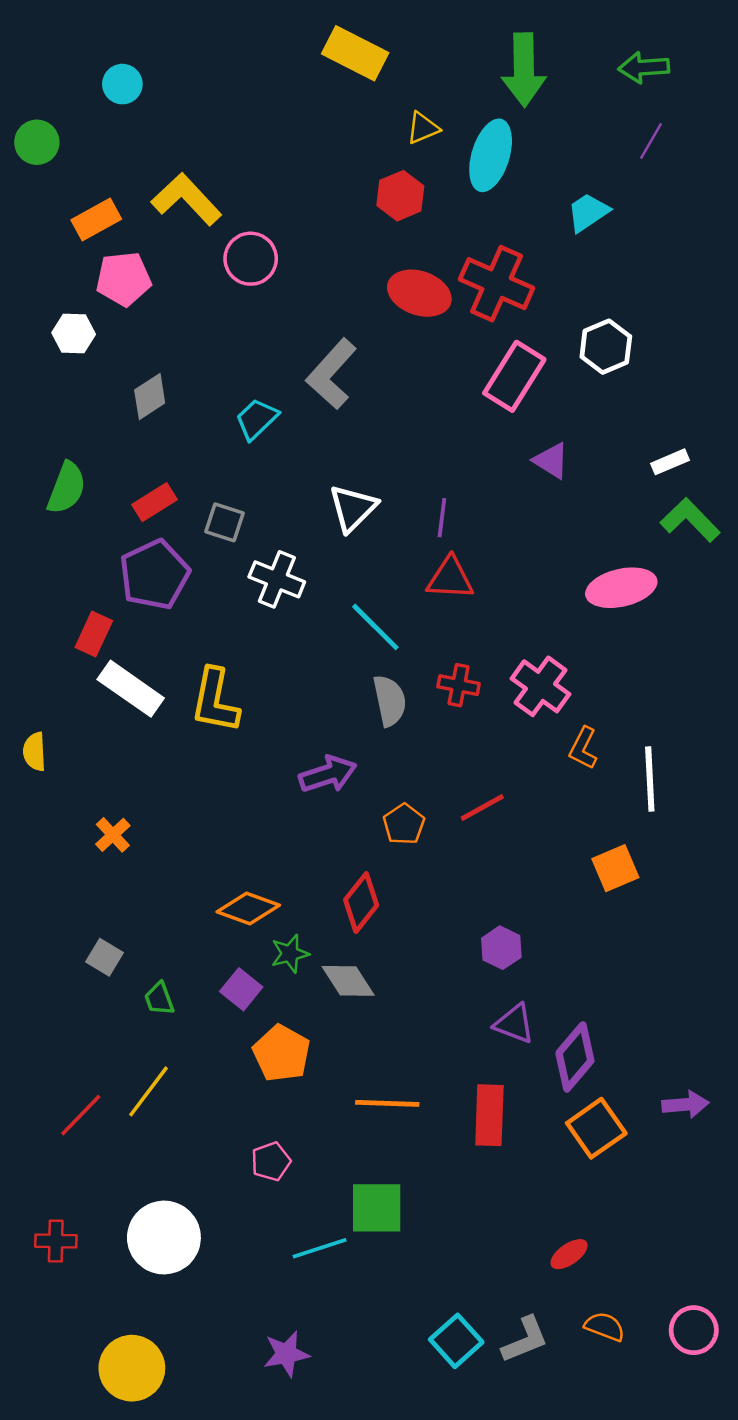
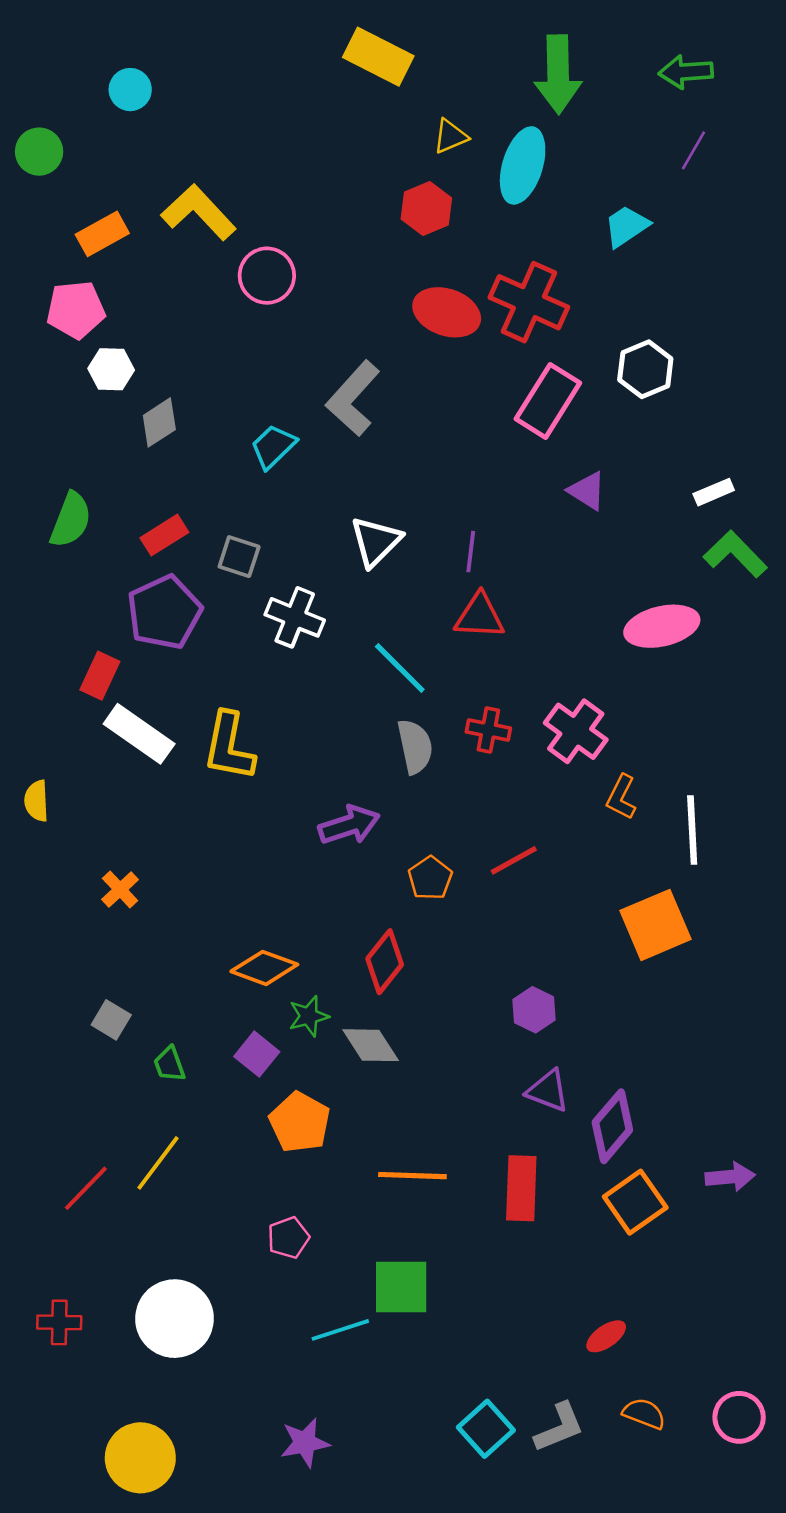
pink pentagon: (124, 279) -> (76, 310), moved
white hexagon: (74, 334) -> (111, 369), moved
orange square: (615, 868) -> (655, 925), size x1.4

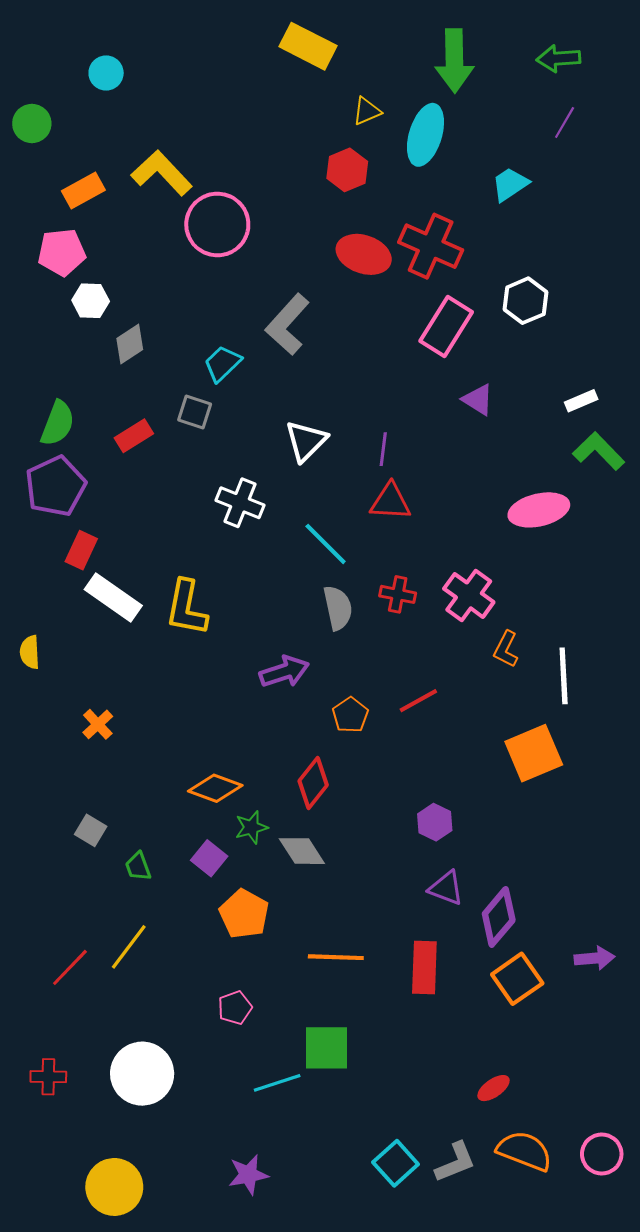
pink circle: (267, 276) -> (217, 224), size x1.4
gray square: (239, 557) -> (195, 412), moved
purple pentagon: (164, 612) -> (56, 486), moved
orange semicircle: (644, 1414) -> (524, 1151), size x1.6

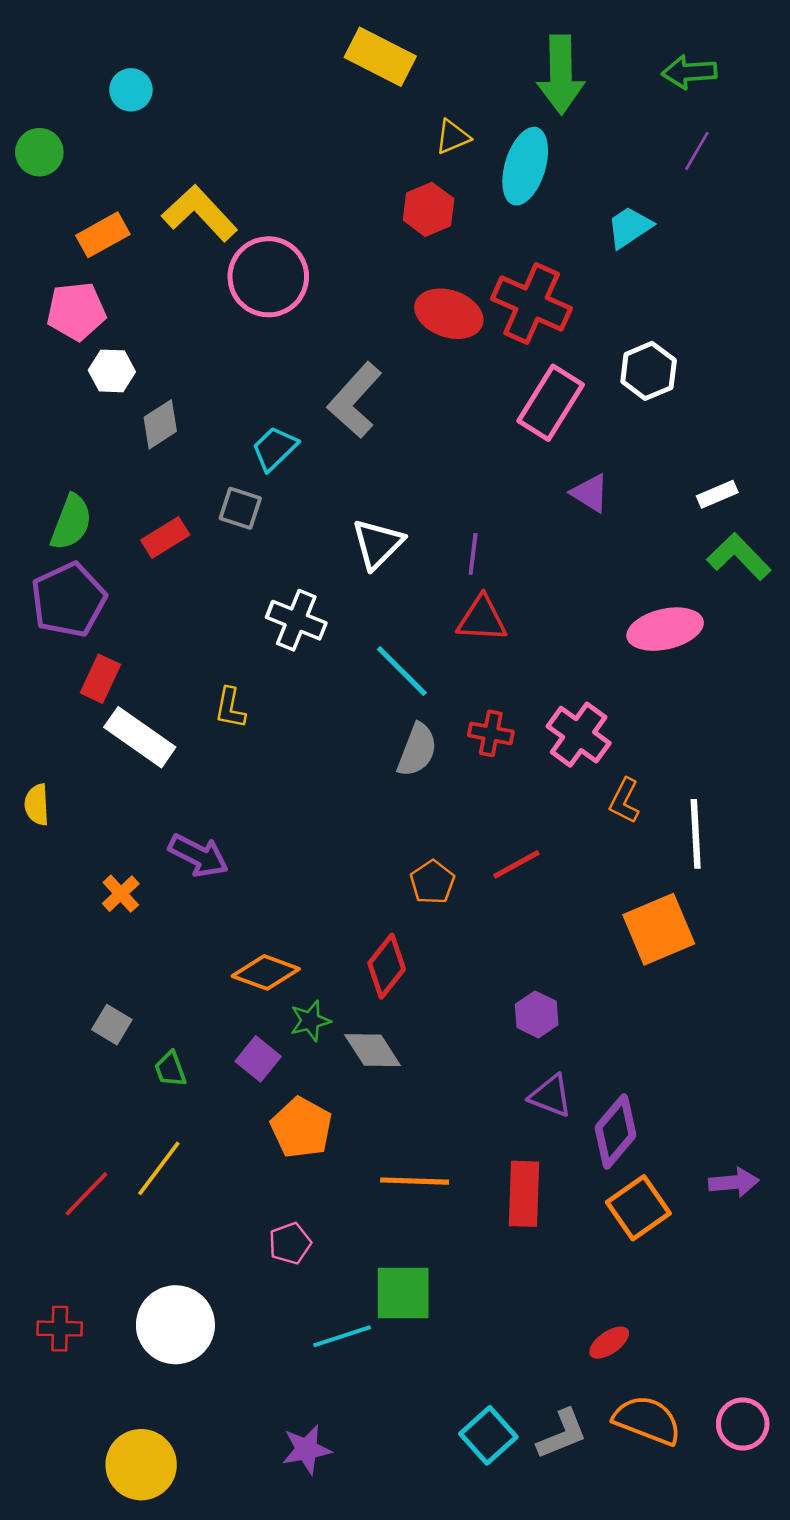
yellow L-shape: (186, 608) -> (230, 708), moved, size x0.6
gray semicircle: (338, 608) -> (417, 750), turned 33
purple arrow: (284, 672) -> (198, 855), moved, turned 45

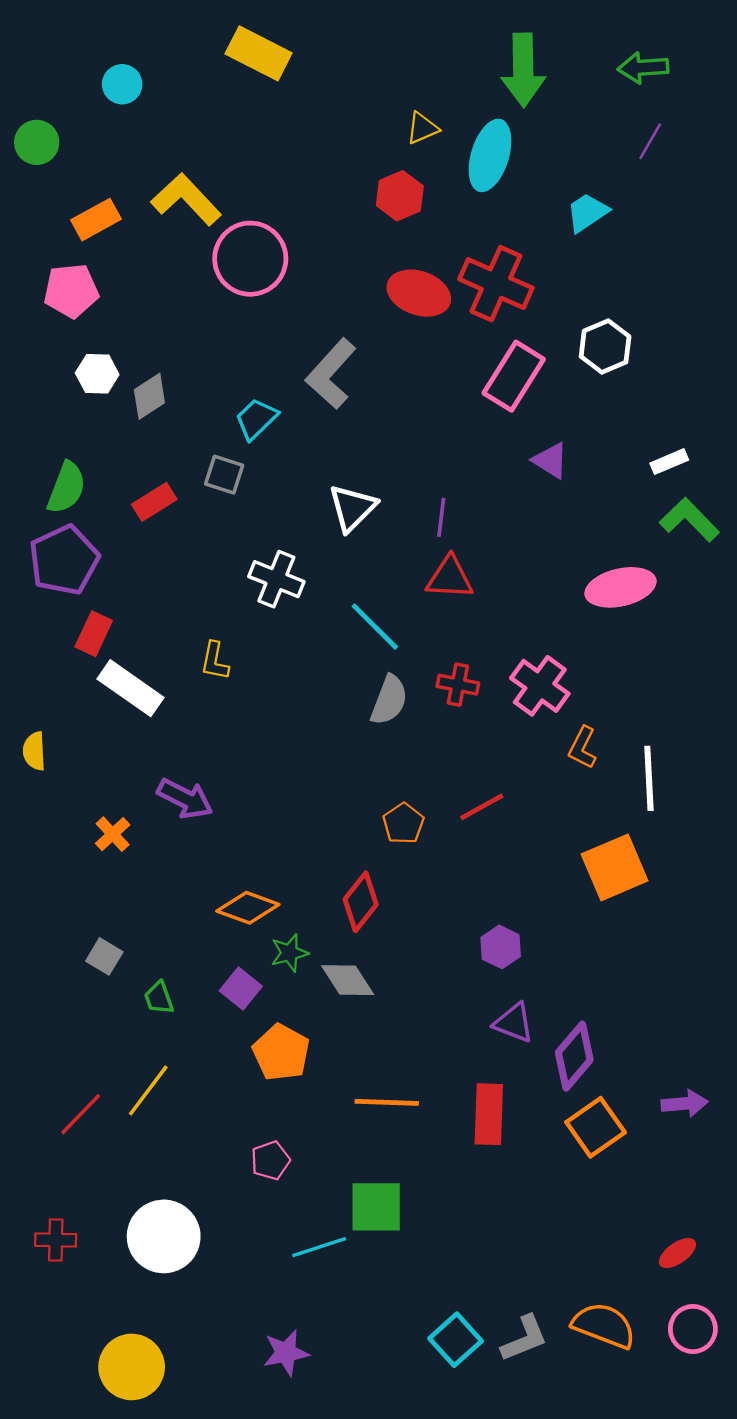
yellow rectangle: (380, 57) -> (259, 53), moved
white hexagon: (112, 371) -> (97, 374), moved
red ellipse: (609, 1343) -> (677, 1253), moved

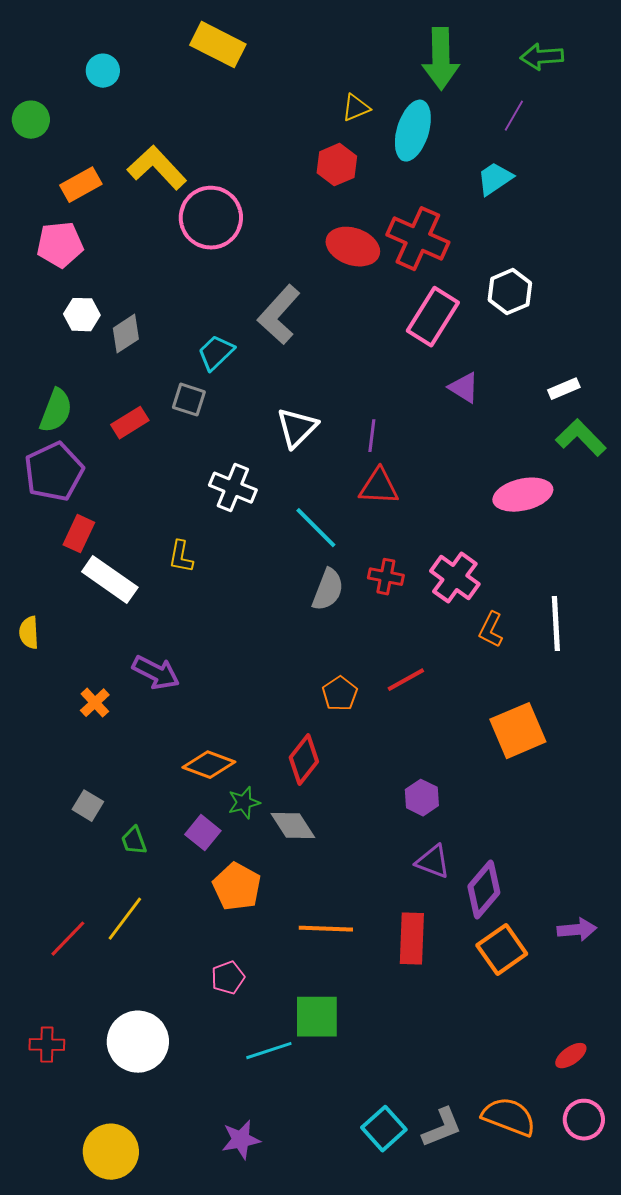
purple line: (650, 141) -> (514, 116), moved
white line: (649, 778) -> (556, 624), moved

